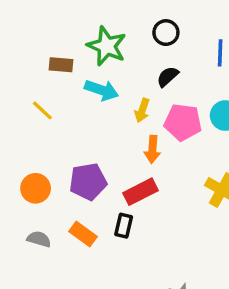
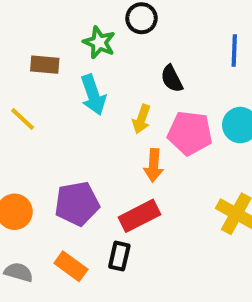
black circle: (166, 33) -> (142, 18), moved
green star: (107, 46) -> (99, 42), size x0.7
black semicircle: (168, 77) -> (172, 79), turned -75
cyan arrow: (102, 90) -> (93, 95), turned 52

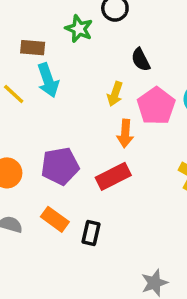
cyan arrow: (93, 95) -> (48, 80), moved
pink pentagon: (190, 133) -> (156, 106), turned 30
black rectangle: (119, 256) -> (91, 233), moved

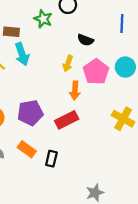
black semicircle: (141, 60) -> (85, 40), turned -42

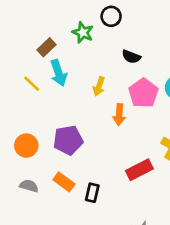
brown rectangle: (11, 32) -> (46, 47), turned -49
yellow arrow: (68, 64) -> (99, 86), moved
red rectangle: (67, 120) -> (139, 170), moved

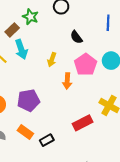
green star: (83, 32) -> (30, 17), moved
black semicircle: (131, 57) -> (76, 37), turned 32
black rectangle: (92, 193) -> (47, 140), turned 48

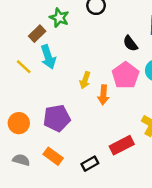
black semicircle: (76, 37) -> (130, 43), moved
yellow arrow: (52, 60) -> (85, 80), moved
black rectangle: (47, 140) -> (90, 164), moved

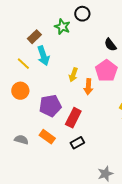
green star: (59, 18) -> (62, 27), moved
orange circle: (19, 123) -> (20, 91), moved
red rectangle: (122, 145) -> (73, 118), moved, turned -36

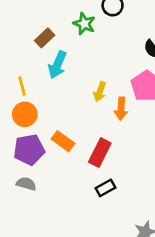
cyan arrow: (43, 56) -> (57, 65), turned 42
yellow line: (23, 64) -> (22, 86), moved, turned 32
purple pentagon: (50, 106) -> (29, 150), moved
orange rectangle: (47, 137) -> (63, 141), moved

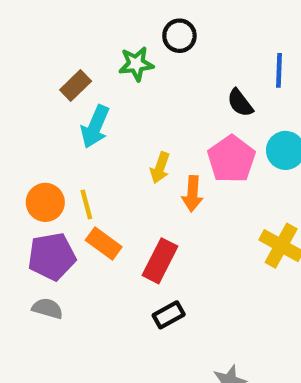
green star: (84, 24) -> (136, 64), turned -30
yellow line: (22, 86) -> (86, 205), moved

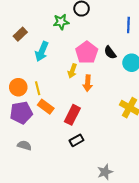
brown rectangle: (76, 86) -> (20, 34), moved
black semicircle: (240, 103) -> (110, 52), moved
pink pentagon: (231, 159) -> (87, 52), moved
gray semicircle: (47, 308) -> (24, 145), moved

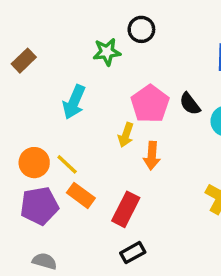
brown rectangle: (20, 34) -> (24, 61), moved
yellow line: (38, 88) -> (67, 164), turned -32

